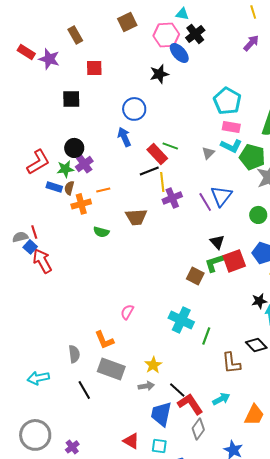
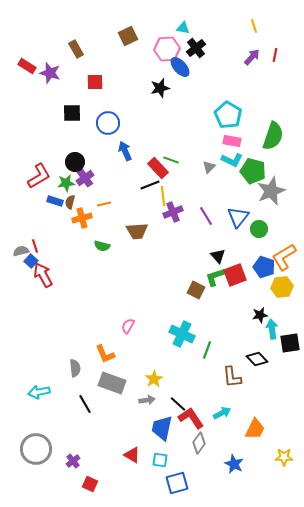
blue circle: (134, 109) -> (108, 123), moved
blue triangle: (221, 196) -> (238, 217), moved

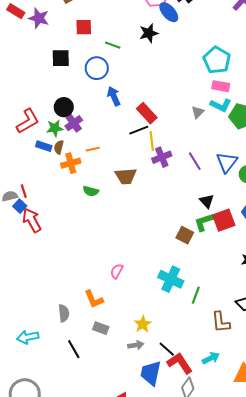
green line: (171, 160) -> (113, 45), moved
gray rectangle: (112, 383) -> (101, 328), size x0.6

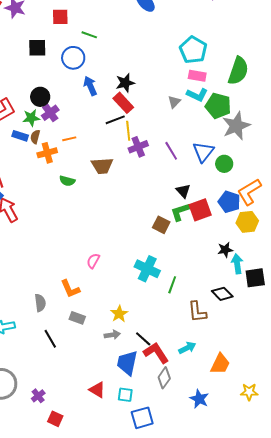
black star: (149, 33) -> (125, 83), moved

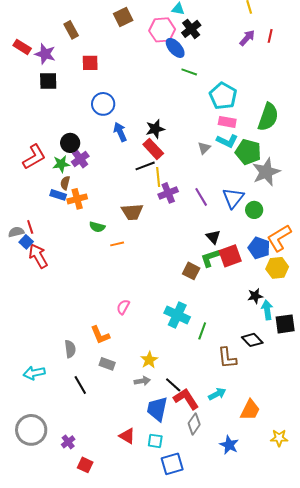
green line: (89, 35) -> (189, 72), moved
black square: (37, 48) -> (48, 81), moved
blue rectangle: (20, 136) -> (58, 195), moved
orange line: (69, 139) -> (117, 244), moved

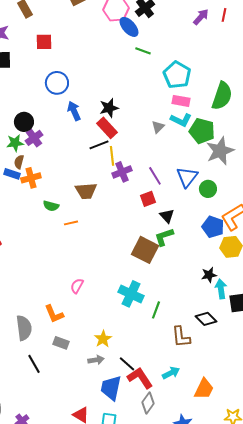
red square: (230, 256) -> (148, 199), moved, size x0.7
brown square: (191, 271) -> (145, 250), size x1.5
gray semicircle: (70, 349) -> (24, 328), size x1.4

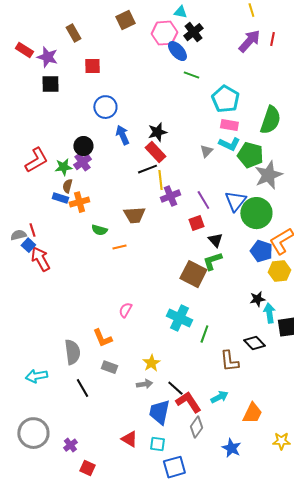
purple arrow: (201, 17) -> (249, 41), size x1.4
black circle: (24, 122) -> (83, 146), moved
green circle: (208, 189) -> (256, 213), size x1.8

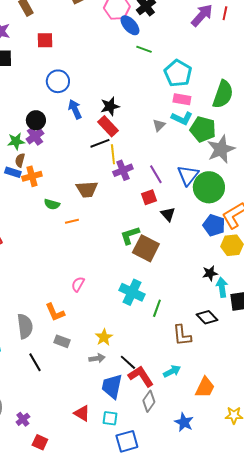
green L-shape: (212, 261) -> (130, 235), moved

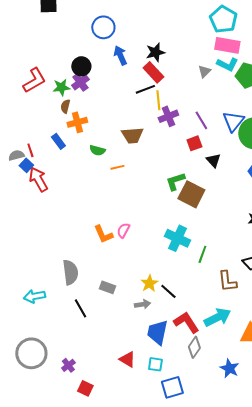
pink rectangle: (182, 99) -> (227, 45), size x1.4
blue rectangle: (13, 172) -> (58, 141), moved, turned 35
orange L-shape: (55, 312) -> (103, 234), moved
black line: (128, 362) -> (168, 291), moved
cyan arrow: (172, 371) -> (217, 317), size x1.5

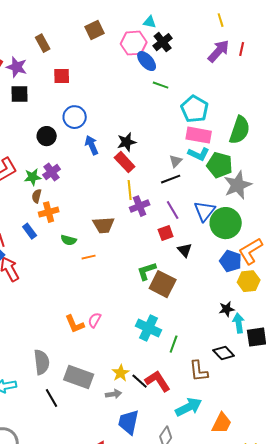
black circle: (81, 66) -> (47, 136), moved
black line: (145, 89) -> (171, 179), moved
gray rectangle: (107, 287) -> (79, 377), size x1.8
red L-shape: (186, 322) -> (158, 381), moved

